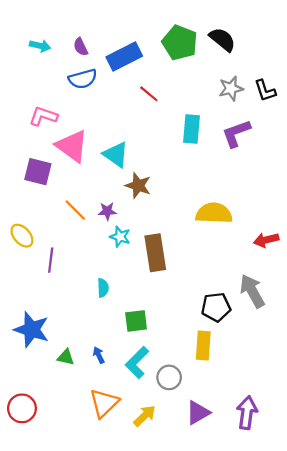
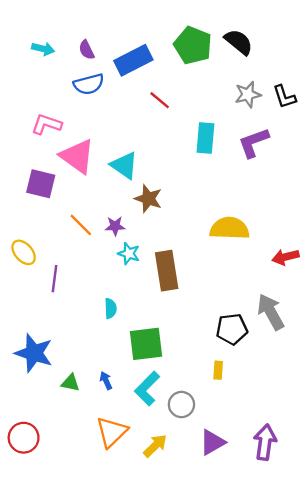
green square: (136, 321) -> (146, 344), size x1.4
yellow rectangle: (203, 345) -> (218, 370), size x0.6

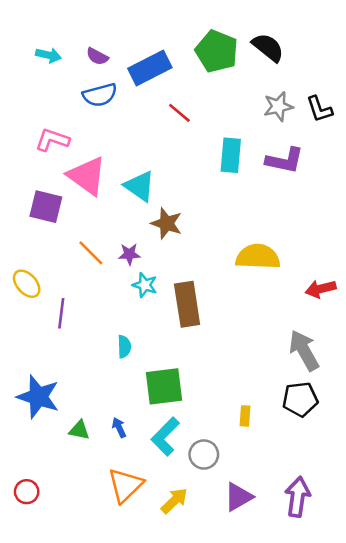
purple semicircle: (87, 50) -> (97, 56), turned -36
purple L-shape: (254, 143) -> (285, 160), turned -148
black pentagon: (232, 329) -> (300, 399), moved
red circle: (24, 438) -> (27, 492), size x0.7

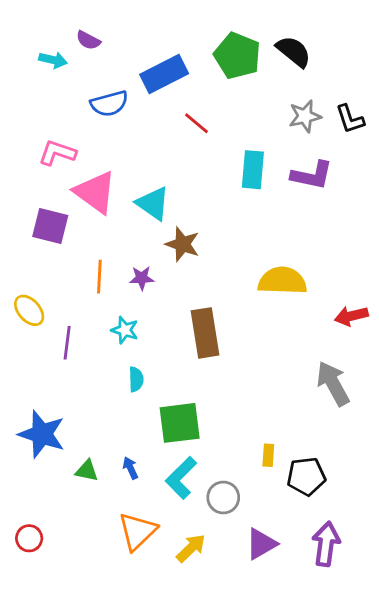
purple semicircle: (97, 56) -> (88, 40), moved
orange line: (91, 253) -> (99, 277), turned 48
cyan star: (145, 285) -> (125, 330), moved
black pentagon: (300, 399) -> (306, 476), moved

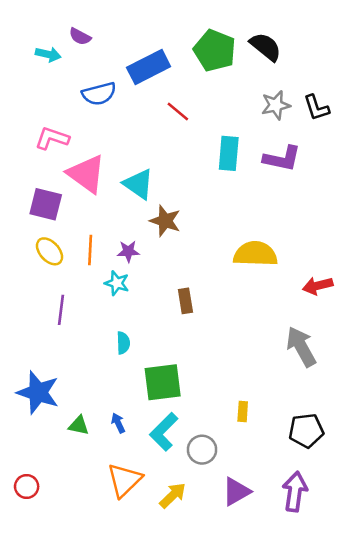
yellow ellipse: (29, 310) -> (49, 251), moved
cyan star: (125, 330) -> (117, 283), moved
brown rectangle: (205, 333) -> (185, 301), size x0.6
black pentagon: (306, 476) -> (306, 431), moved

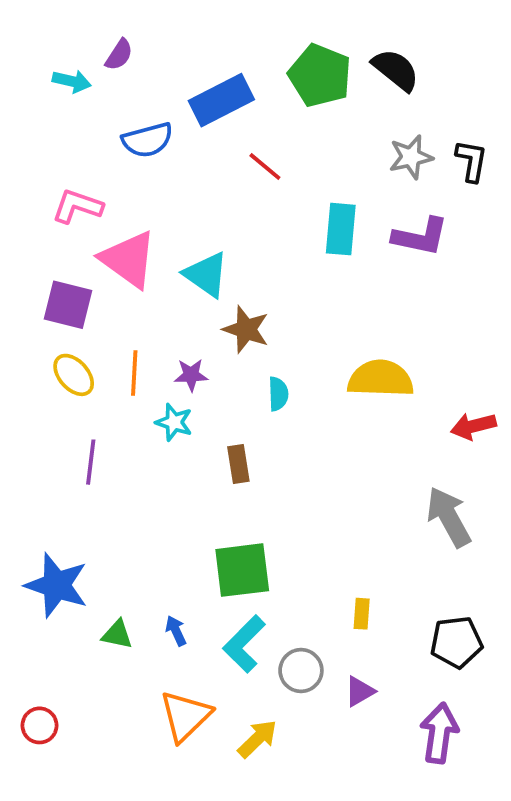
purple semicircle: (80, 37) -> (119, 55), turned -85
black L-shape: (316, 108) -> (472, 161), turned -152
brown rectangle: (185, 301) -> (238, 464), moved
cyan semicircle: (123, 343) -> (278, 394), moved
purple triangle: (236, 492) -> (360, 691), moved, size x0.7

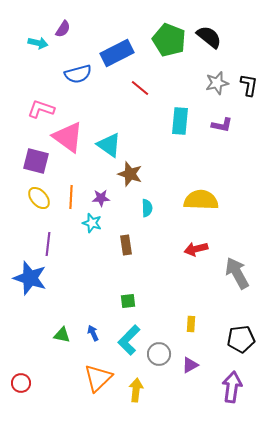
purple L-shape: (420, 237) -> (222, 125), size x0.7
red arrow: (473, 426) -> (196, 249), moved
green square: (242, 570) -> (128, 301), size x0.5
blue star: (57, 585) -> (30, 278), moved
yellow arrow: (257, 739) -> (136, 390), turned -40

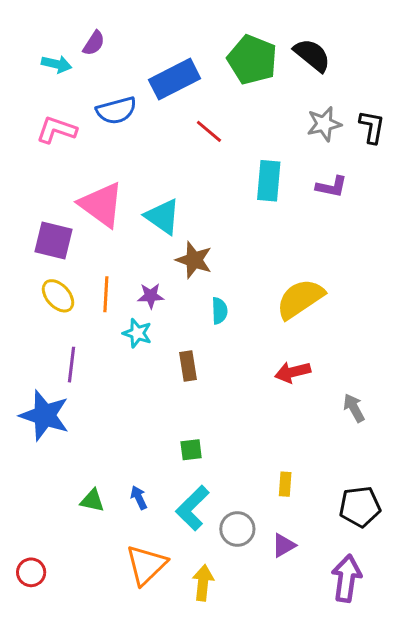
pink L-shape: (41, 109) -> (57, 130), moved
yellow semicircle: (201, 200) -> (300, 299), turned -36
gray arrow: (237, 273) -> (354, 408), size x0.6

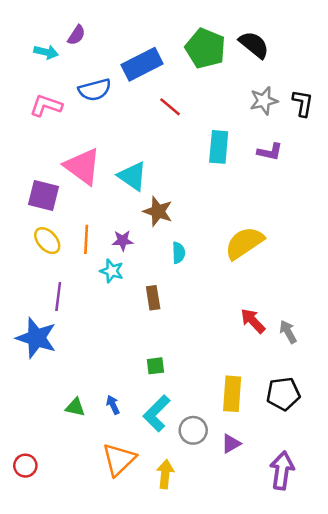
red arrow: (293, 372) -> (253, 321), moved, turned 60
yellow rectangle: (285, 484) -> (232, 394), size x1.8
black pentagon: (360, 507) -> (283, 394), moved

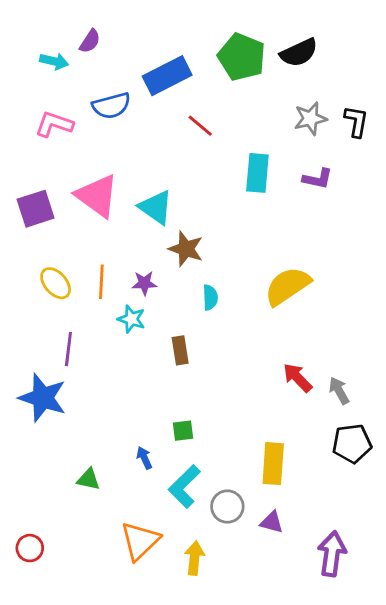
black semicircle: (254, 45) -> (299, 53), turned 116
purple square: (44, 196) -> (36, 209), moved, turned -32
black pentagon: (283, 394) -> (352, 444), moved
blue arrow: (113, 405) -> (144, 458), moved
purple triangle: (231, 444) -> (272, 522), turned 45

